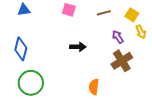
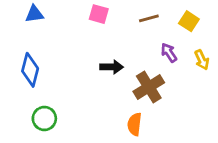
yellow arrow: (141, 32) -> (202, 60), moved
brown cross: (122, 61) -> (149, 87), moved
green circle: (31, 83) -> (44, 118), size x0.7

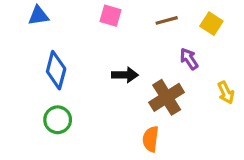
yellow arrow: (202, 60) -> (226, 93), moved
blue diamond: (30, 70) -> (56, 70), moved
green circle: (44, 118) -> (58, 120), moved

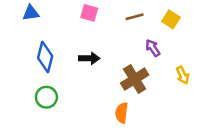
black arrow: (125, 75) -> (89, 58), moved

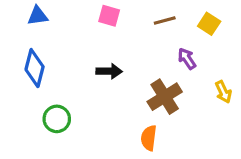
blue diamond: (45, 57) -> (35, 68), moved

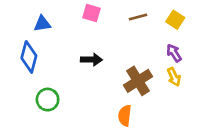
blue triangle: (38, 16) -> (42, 24), moved
purple arrow: (187, 59) -> (174, 53), moved
yellow arrow: (223, 92) -> (174, 77), moved

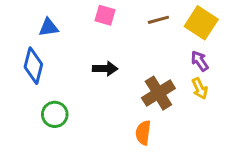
yellow square: (175, 20) -> (201, 23), size x1.5

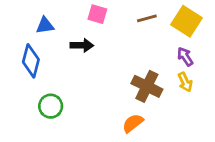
black arrow: (105, 69) -> (82, 45), moved
brown cross: (158, 93) -> (147, 86), turned -32
orange semicircle: (143, 133) -> (133, 123), turned 45

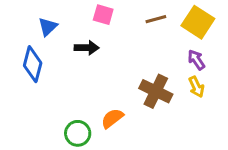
blue triangle: (45, 25) -> (48, 27), turned -36
green circle: (51, 106) -> (78, 133), moved
orange semicircle: (133, 123) -> (112, 118), moved

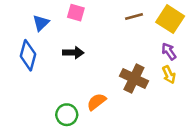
pink square: (103, 15) -> (76, 13), moved
black arrow: (87, 48) -> (73, 53), moved

